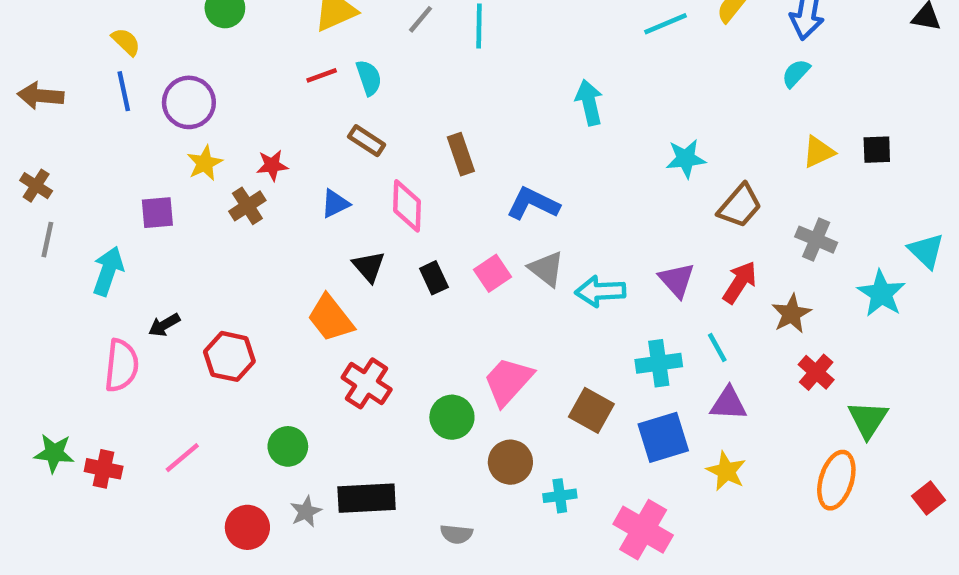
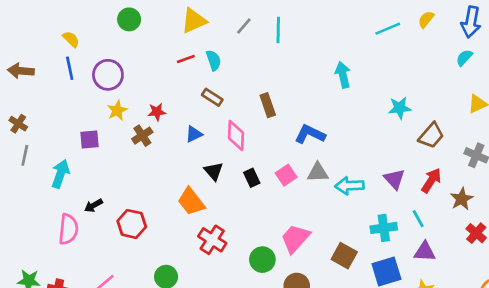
gray triangle: (546, 269) -> (318, 172), turned -40

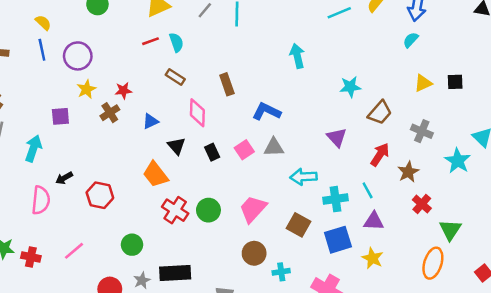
blue triangle: (194, 134) -> (150, 121), moved
purple triangle: (394, 179) -> (337, 137), moved
cyan arrow: (349, 186) -> (303, 177), moved
green circle: (262, 260) -> (208, 210), moved

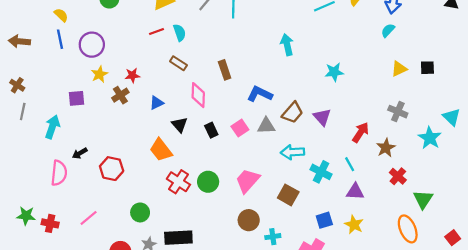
brown trapezoid: (380, 113) -> (293, 113), moved
cyan cross: (335, 199) -> (321, 172), turned 35
blue square: (338, 240) -> (324, 220), moved, size x0.7
orange ellipse: (433, 263) -> (408, 229), turned -40

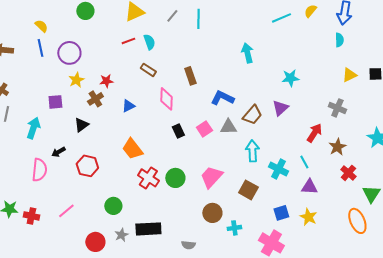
cyan semicircle: (388, 30) -> (339, 40), turned 136
gray cross: (398, 112) -> (337, 108), moved
purple triangle: (322, 117) -> (280, 108), moved, turned 30
black triangle: (180, 125) -> (81, 125), moved, turned 35
cyan arrow: (293, 152) -> (252, 151), turned 90

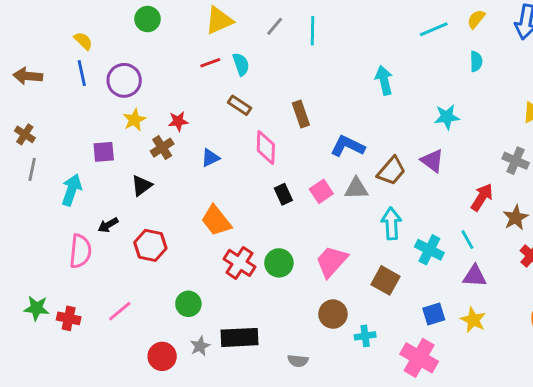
cyan semicircle: (339, 40) -> (476, 61), moved
purple triangle: (280, 108) -> (432, 161), turned -42

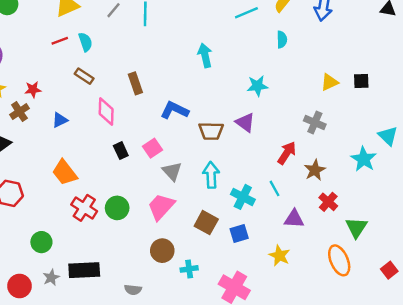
brown trapezoid: (391, 171) -> (211, 131), turned 50
gray triangle: (356, 188) -> (172, 171), moved, turned 50
purple triangle: (475, 276) -> (294, 219), moved
blue square: (434, 314) -> (239, 234), moved

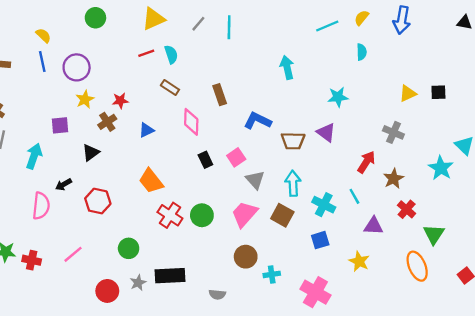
brown square: (206, 223) -> (282, 215), moved

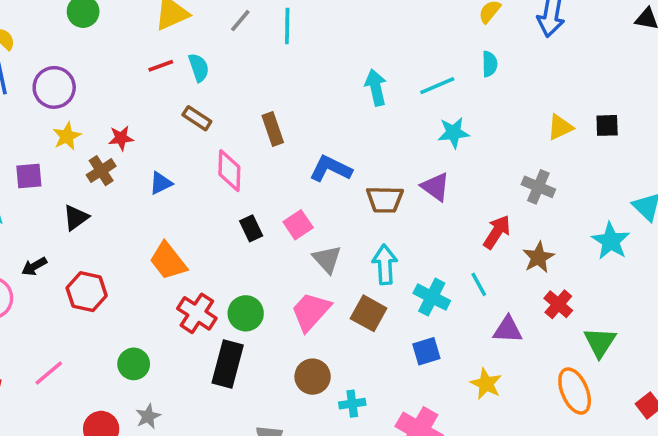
cyan line: (327, 26) -> (437, 86), moved
black rectangle: (170, 276) -> (228, 364), moved, turned -72

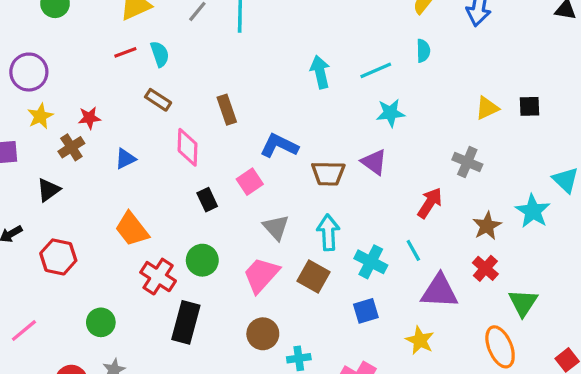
pink square: (298, 225) -> (250, 182), moved
brown star: (538, 257) -> (487, 226), moved
green circle: (246, 313) -> (202, 260), moved
purple triangle: (508, 330) -> (440, 291), size x1.4

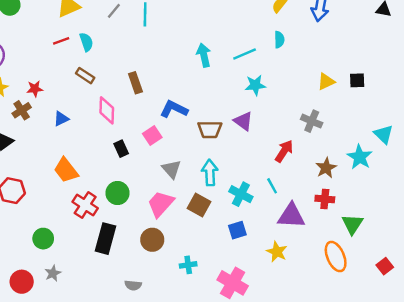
red cross: (485, 268) -> (325, 199), turned -36
brown circle: (263, 334) -> (152, 240), moved

